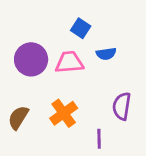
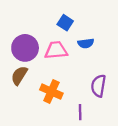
orange cross: (64, 113) -> (51, 92), turned -30
brown semicircle: (18, 118) -> (19, 75), moved

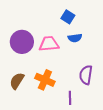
blue square: (65, 23) -> (68, 17), moved
brown semicircle: (19, 75) -> (17, 81), moved

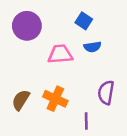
purple circle: (22, 42) -> (27, 26), moved

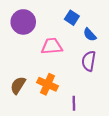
blue semicircle: (92, 47) -> (90, 35), moved, turned 56
purple semicircle: (106, 93) -> (89, 61), moved

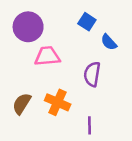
pink trapezoid: (52, 46) -> (47, 56), moved
purple semicircle: (89, 61) -> (92, 74), moved

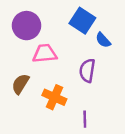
blue square: (87, 22) -> (82, 21), size x1.5
brown semicircle: (22, 104) -> (20, 84), moved

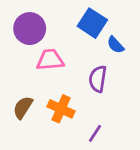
brown semicircle: (20, 84) -> (23, 108), moved
purple line: (85, 119) -> (95, 133), turned 35

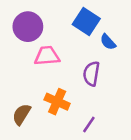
brown semicircle: (23, 108) -> (21, 114), moved

